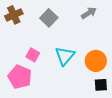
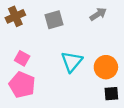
gray square: (49, 18) -> (54, 20), turned 30
pink square: (33, 55) -> (22, 58), moved

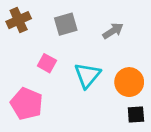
gray arrow: (98, 14) -> (113, 31), moved
pink square: (22, 58) -> (47, 63), moved

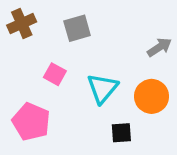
gray arrow: (113, 31) -> (159, 47), moved
black square: (136, 114) -> (121, 133), moved

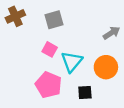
pink square: (55, 74) -> (50, 49), moved
pink pentagon: (31, 122) -> (49, 85), moved

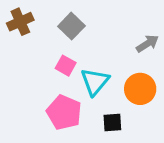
gray square: (54, 20) -> (71, 26), turned -30

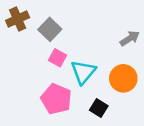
gray square: (71, 26) -> (50, 29), moved
black square: (112, 123) -> (99, 108), turned 36

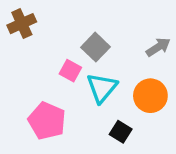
gray square: (50, 29) -> (96, 47), moved
pink pentagon: (56, 99) -> (47, 121), moved

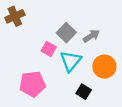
gray arrow: (158, 47) -> (91, 36), moved
pink pentagon: (47, 121) -> (32, 84), turned -30

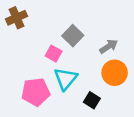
gray arrow: (91, 36) -> (109, 46), moved
cyan triangle: (71, 61) -> (66, 79), moved

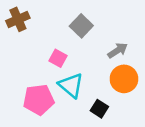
gray square: (73, 36) -> (81, 26), moved
cyan triangle: (66, 79) -> (71, 85), turned -30

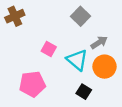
gray square: (81, 26) -> (80, 16), moved
cyan triangle: (71, 85) -> (77, 60), moved

